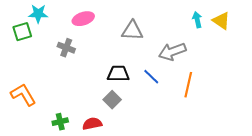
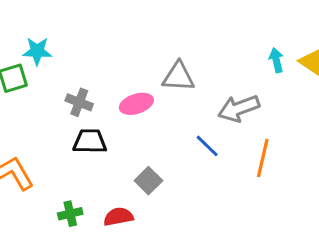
pink ellipse: (83, 19) -> (136, 104), moved
black trapezoid: (118, 74) -> (90, 141), moved

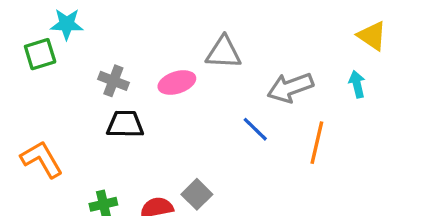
cyan arrow: (276, 60) -> (357, 84), moved
gray square: (148, 181) -> (197, 194), moved

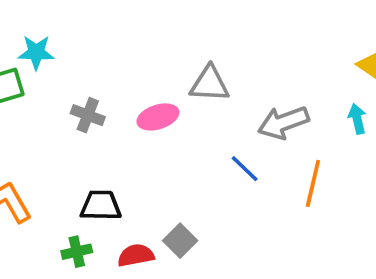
black trapezoid: (125, 124) -> (101, 206), moved

